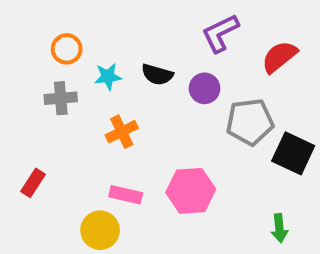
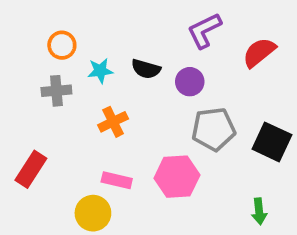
gray pentagon: (250, 122) -> (213, 129), moved
red rectangle: (33, 183) -> (31, 169), size x1.4

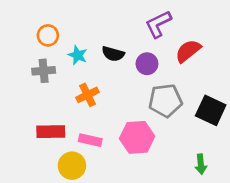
red semicircle: (259, 52) -> (188, 51), moved
cyan star: (100, 71) -> (78, 55), turned 30
red rectangle: (31, 169) -> (51, 132), moved, turned 56

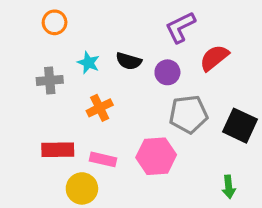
orange circle: (48, 35) -> (55, 22), moved

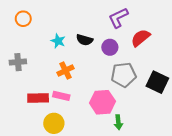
orange circle: (55, 22) -> (23, 19), moved
gray cross: (50, 80) -> (18, 62), moved
pink rectangle: (103, 159) -> (61, 96), moved
green arrow: (229, 187) -> (118, 122), moved

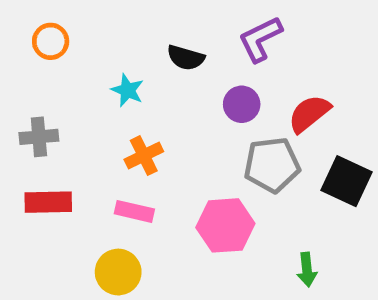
red semicircle: (140, 38) -> (309, 114), moved
black semicircle: (85, 40) -> (186, 58), moved
red rectangle: (38, 98) -> (48, 202), moved
green arrow: (118, 122) -> (307, 270), moved

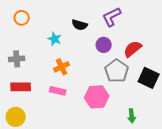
gray pentagon: (272, 165) -> (117, 71), turned -30
yellow circle: (118, 272) -> (16, 117), moved

